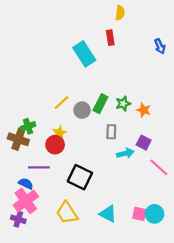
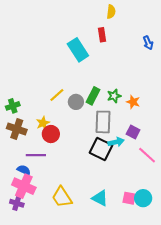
green cross: (28, 126) -> (13, 106), moved
gray rectangle: (111, 132) -> (103, 122), size x1.6
yellow star: (59, 133) -> (43, 123), moved
black square: (80, 177) -> (101, 149), moved
pink cross: (26, 201) -> (24, 186), turned -30

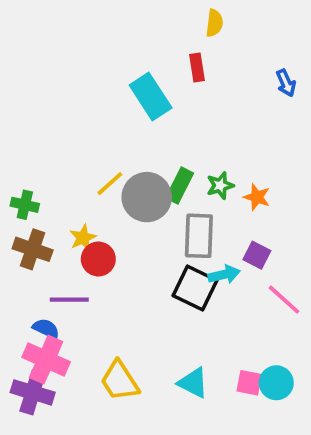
gray circle: (76, 102) -> (147, 197), size x1.6
green cross: (13, 106) -> (25, 205), turned 32
purple cross: (17, 203) -> (33, 392), size x1.5

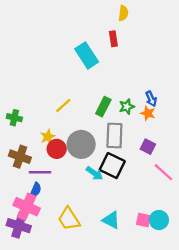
blue arrow: (286, 83) -> (151, 99), moved
gray circle: (147, 197) -> (81, 144), moved
brown cross: (33, 249) -> (20, 157), moved
cyan arrow: (224, 274) -> (94, 173), moved, turned 48
blue semicircle: (46, 329) -> (36, 190), moved, turned 88

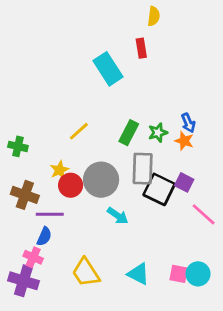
black square: (112, 166) -> (159, 189), moved
pink cross: (27, 207) -> (33, 257), size x0.6

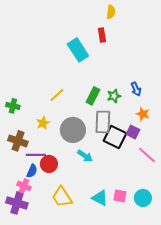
orange star: (184, 141) -> (143, 114), moved
red circle: (71, 185) -> (49, 164), moved
pink square: (179, 274) -> (120, 196), moved

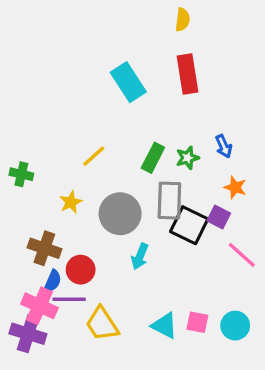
red rectangle: (102, 35) -> (187, 74), moved, size x1.6
brown cross: (18, 141) -> (44, 248), moved
purple line: (36, 155) -> (69, 299), moved
cyan arrow: (85, 156) -> (140, 256), turned 77
pink cross: (24, 186) -> (39, 306), size x1.5

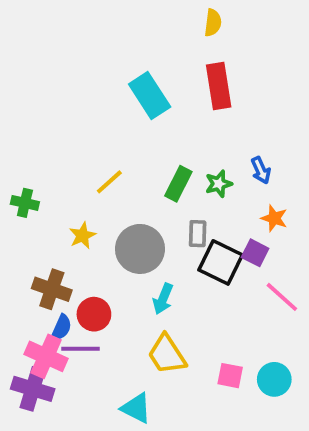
gray rectangle: (169, 201) -> (198, 234), size x0.6
yellow trapezoid: (102, 324) -> (167, 354), moved
cyan triangle: (164, 326) -> (136, 408), moved

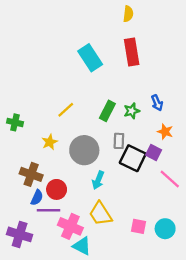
pink cross: (46, 356) -> (70, 226), moved

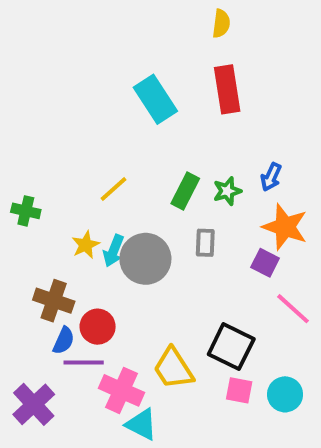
blue arrow: (157, 103) -> (271, 177), turned 49
orange star: (165, 132) -> (285, 227), size x1.6
black square: (133, 158) -> (231, 347), moved
cyan arrow: (98, 180) -> (114, 251), moved
purple cross: (20, 234) -> (34, 404), turned 30

